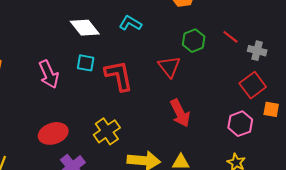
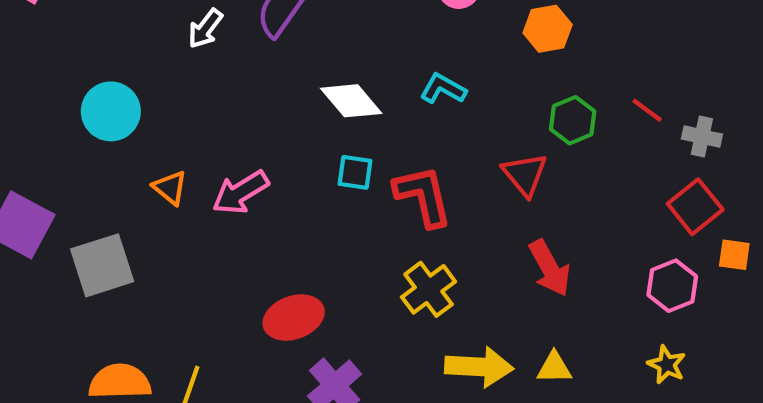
pink arrow: (49, 74) -> (241, 192), moved, turned 84
yellow cross: (107, 131) -> (429, 289), moved

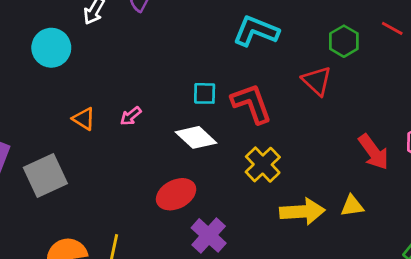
cyan L-shape: (443, 89) -> (256, 31), size x1.5
white diamond: (351, 101) -> (196, 137), moved
cyan circle: (111, 111) -> (51, 48), moved
pink arrow: (241, 192) -> (131, 116), size x0.6
red arrow: (550, 268) -> (374, 152), moved

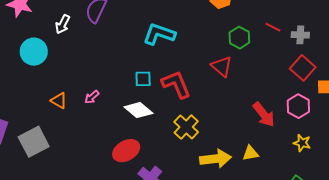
cyan L-shape: (256, 31) -> (159, 34), moved

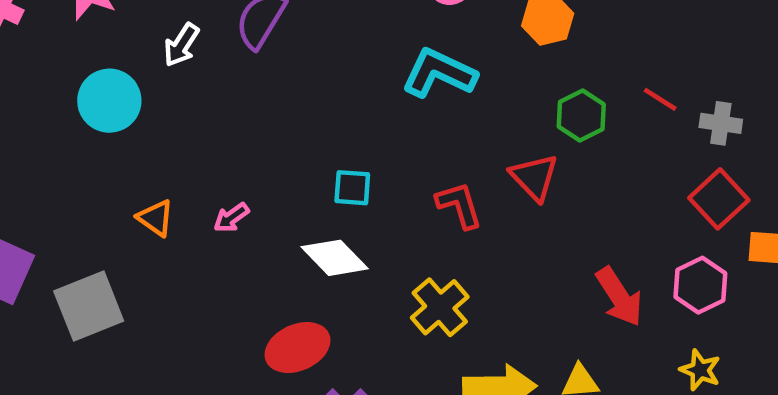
cyan L-shape: (159, 34) -> (439, 73), moved
red L-shape: (176, 84) -> (459, 205), moved, size x0.7

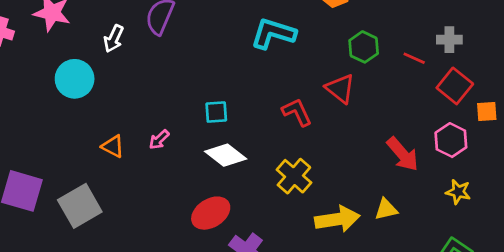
red line: (660, 99) -> (414, 58), moved
cyan square: (352, 188) -> (216, 112), moved

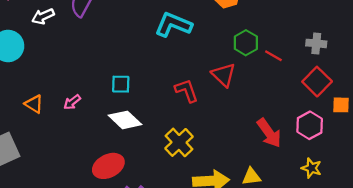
white arrow: (114, 39) -> (43, 16), turned 35
red line: (414, 58) -> (273, 56), moved

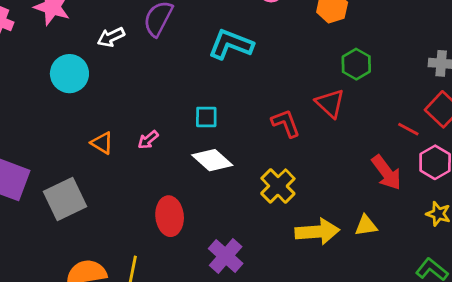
cyan L-shape: (173, 25) -> (231, 44), moved
red line: (273, 56) -> (408, 129), moved
red ellipse: (108, 166) -> (170, 216), moved, turned -68

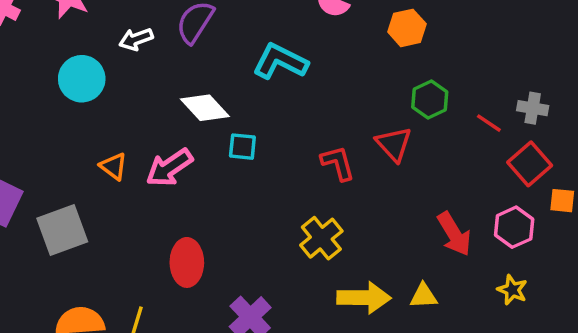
red line: (408, 129) -> (489, 123), moved
pink arrow: (148, 140) -> (169, 168), size x1.8
white diamond: (212, 160) -> (205, 108), moved

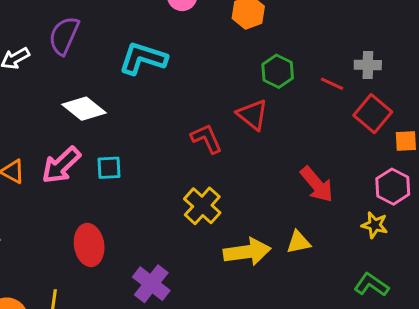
cyan square: (242, 147) -> (109, 168), moved
pink hexagon: (514, 227) -> (393, 187), moved

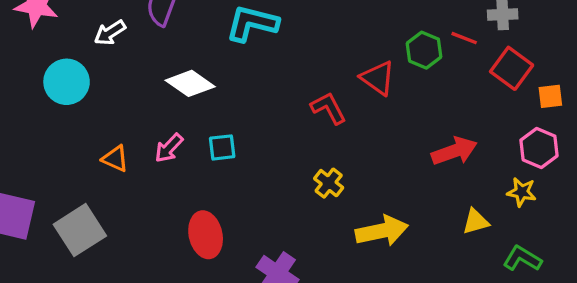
green hexagon: (278, 71) -> (424, 50), moved
pink arrow: (61, 165) -> (169, 148), size x0.7
red arrow: (317, 184) -> (454, 151), turned -66
yellow cross: (202, 206) -> (329, 183), size x0.7
yellow triangle: (298, 242) -> (476, 222), moved

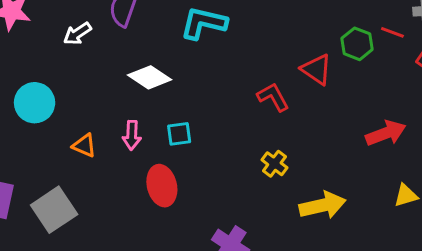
cyan circle: (67, 82) -> (35, 103), moved
pink arrow: (169, 148) -> (132, 135), turned -40
red ellipse: (206, 235) -> (162, 186), moved

